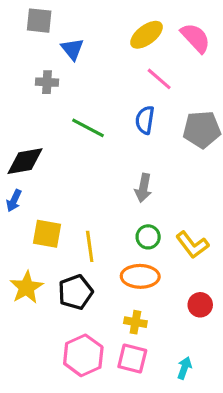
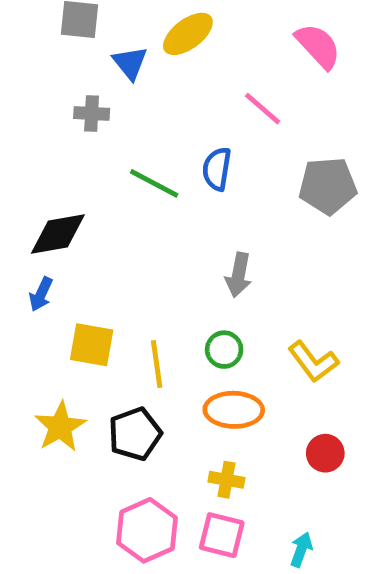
yellow ellipse: (147, 35) -> (188, 34), moved
blue semicircle: (145, 120) -> (217, 169), moved
green circle: (148, 237) -> (224, 350), moved

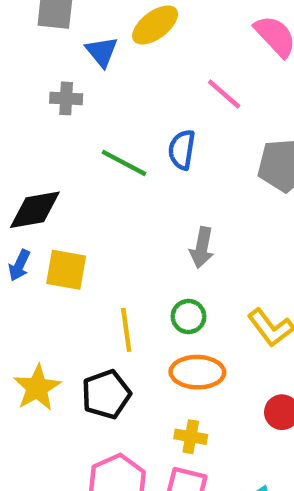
yellow square: (92, 345) -> (66, 270), moved

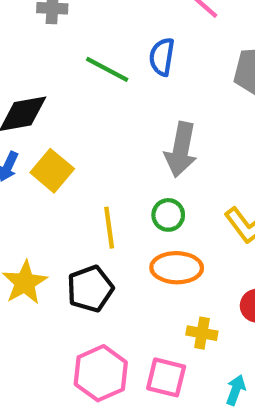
gray arrow: (202, 248) -> (181, 150), size x1.4
yellow square: (66, 270) -> (52, 171), turned 30
yellow cross: (191, 437) -> (202, 333), moved

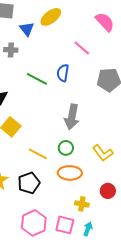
yellow line: (109, 228) -> (38, 154), turned -54
cyan arrow: (236, 390) -> (88, 229), moved

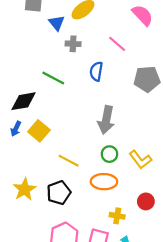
gray cross: (11, 50) -> (73, 44), moved
green line: (37, 79) -> (53, 78), moved
green circle: (66, 148) -> (109, 154), moved

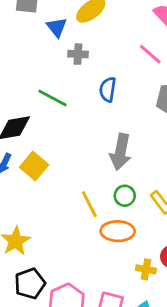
pink line: (117, 44) -> (150, 54), moved
yellow line: (69, 161) -> (89, 204), moved, turned 35
black pentagon: (59, 193) -> (30, 284), moved
yellow cross: (117, 216) -> (146, 269), moved

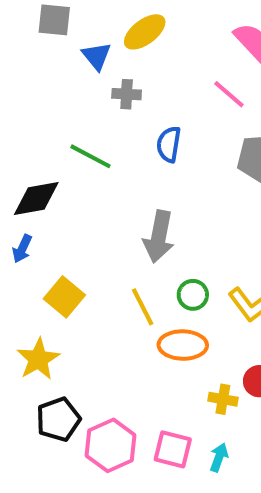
gray arrow: (120, 152) -> (159, 237), moved
yellow square: (34, 166) -> (64, 297), moved

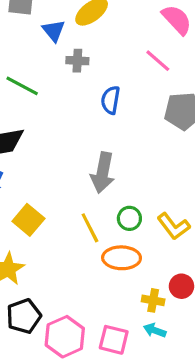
green line: (90, 156) -> (22, 86), moved
cyan arrow: (219, 457) -> (155, 330), moved, turned -90

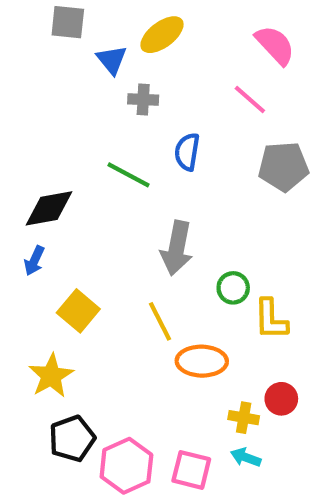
green line: (22, 86) -> (129, 175), moved
green circle: (129, 218) -> (233, 288), moved
yellow L-shape: (174, 226) -> (271, 319), turned 36

